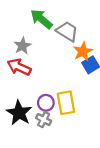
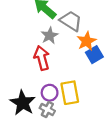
gray star: (22, 46) -> (50, 36), moved
red arrow: (19, 67) -> (42, 58), moved, turned 50

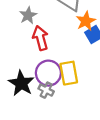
gray star: (50, 36) -> (28, 15), moved
purple circle: (50, 93) -> (48, 73), size x1.5

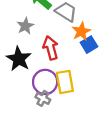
red arrow: (40, 38) -> (51, 48), moved
black star: (21, 83) -> (19, 59), moved

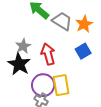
gray star: (25, 26) -> (23, 46), moved
orange star: (81, 31) -> (84, 24), moved

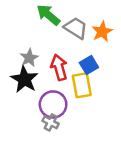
blue square: (83, 51) -> (89, 65), moved
yellow rectangle: (61, 85) -> (82, 85), moved

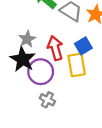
purple circle: (53, 104) -> (41, 72), moved

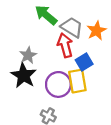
red arrow: (55, 48) -> (65, 45), moved
purple circle: (41, 72) -> (58, 84), moved

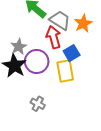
purple circle: (58, 84) -> (37, 61), moved

